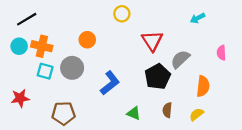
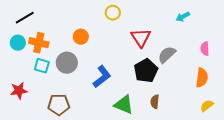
orange semicircle: (203, 86) -> (202, 78), moved
green triangle: (134, 113) -> (124, 105), size x1.5
yellow semicircle: (196, 114) -> (207, 106), moved

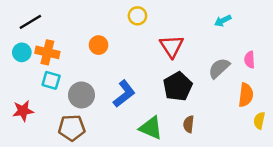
gray semicircle: (167, 55) -> (219, 68), moved
gray circle: (67, 63) -> (81, 95), moved
yellow semicircle: (207, 106) -> (259, 121), moved, turned -40

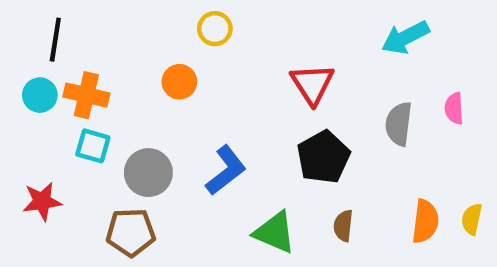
yellow circle: (137, 16) -> (215, 29), moved
cyan arrow: (223, 21) -> (405, 37), size x1.5
black line: (30, 22) -> (55, 40), turned -50
gray semicircle: (219, 68) -> (399, 124), turned -40
orange semicircle: (246, 95) -> (425, 221), moved

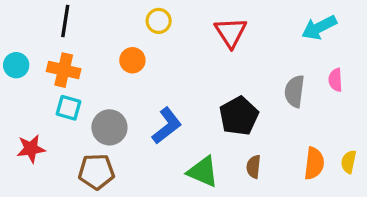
cyan arrow: (405, 37) -> (319, 27), moved
black line: (55, 40) -> (65, 21), moved
red triangle: (312, 84) -> (231, 32), moved
cyan circle: (40, 95) -> (16, 65), moved

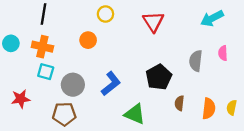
brown semicircle: (254, 167) -> (179, 103), moved

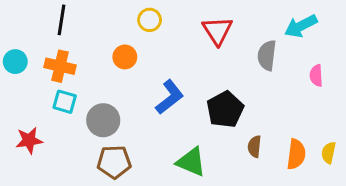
gray semicircle: (196, 61) -> (267, 55), moved
blue L-shape: (111, 84) -> (170, 97), moved
brown pentagon: (64, 114) -> (114, 162), moved

